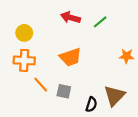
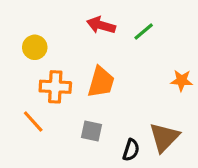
orange trapezoid: (70, 57) -> (101, 82), turned -55
orange cross: (24, 60) -> (55, 87), moved
orange line: (41, 85) -> (33, 122), moved

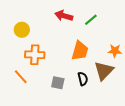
orange trapezoid: (101, 82) -> (80, 51), moved
brown triangle: (164, 137) -> (104, 71), moved
black semicircle: (131, 150) -> (83, 79), moved, turned -32

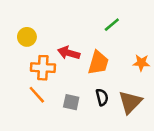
red arrow: (64, 16) -> (69, 53), moved
brown triangle: (104, 71) -> (130, 102), moved
orange line: (21, 77) -> (37, 95), moved

